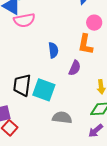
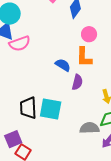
blue semicircle: (53, 50) -> (63, 65), moved, turned -42
gray semicircle: (62, 118) -> (89, 128), moved

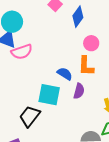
black trapezoid: (28, 108) -> (30, 116), turned 40
cyan square: (51, 109) -> (49, 95), moved

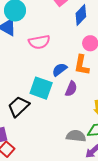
pink semicircle: (22, 52) -> (39, 42), moved
blue semicircle: (65, 74) -> (60, 70), turned -77

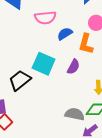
blue semicircle: (60, 70) -> (65, 34), moved

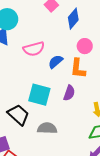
black trapezoid: (20, 80) -> (18, 115), turned 90
gray semicircle: (75, 114) -> (47, 128), moved

